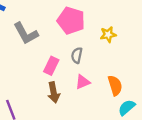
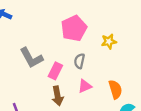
pink pentagon: (71, 21) -> (74, 28), turned 30
gray L-shape: (26, 33) -> (31, 58), moved

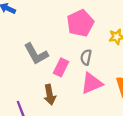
pink triangle: (85, 86) -> (92, 83), size x1.5
brown arrow: (58, 96) -> (50, 95), moved

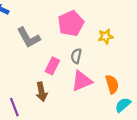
gray L-shape: (36, 54) -> (28, 38), moved

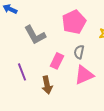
purple line: (14, 107) -> (22, 72), moved

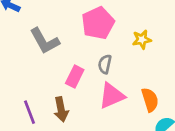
purple line: (22, 72) -> (30, 112), moved

